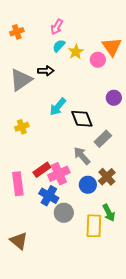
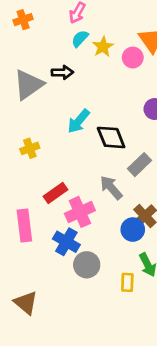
red rectangle: (42, 170) -> (56, 193), moved
blue circle: (88, 185) -> (133, 230), moved
yellow rectangle: (94, 226) -> (127, 282), size x0.6

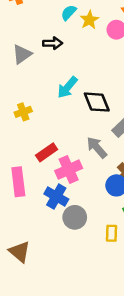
gray triangle: (28, 85) -> (22, 54), size x0.7

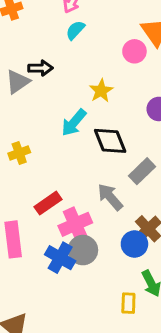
yellow star: (89, 20) -> (101, 91), moved
black arrow: (53, 43) -> (40, 68), moved
gray circle: (75, 217) -> (83, 250), moved

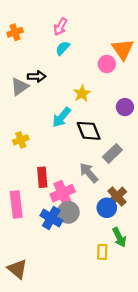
red rectangle: (48, 203) -> (42, 177), turned -60

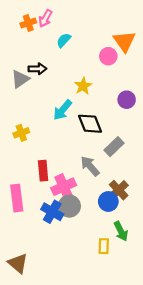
pink arrow: (60, 27) -> (45, 18), moved
orange cross: (15, 32) -> (28, 23), moved

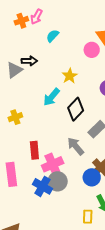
black diamond: (90, 124) -> (76, 109), turned 65

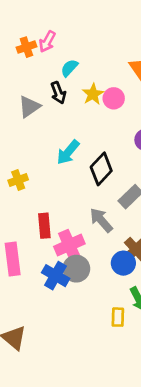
pink circle: (92, 50) -> (114, 98), moved
black arrow: (29, 61) -> (58, 93), moved, turned 70
gray triangle: (14, 70) -> (29, 107), moved
yellow star: (70, 76) -> (93, 94), moved

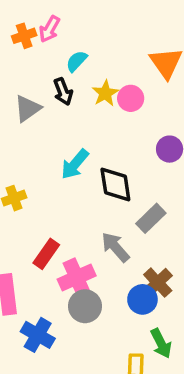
black diamond: (101, 169) -> (115, 185), turned -52
red rectangle: (44, 226) -> (46, 254), turned 40
blue cross: (56, 276) -> (38, 335), moved

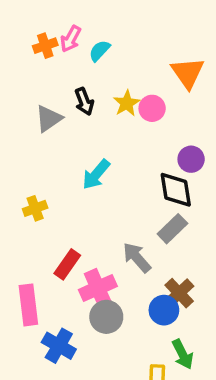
cyan semicircle: (77, 61) -> (100, 51), moved
black diamond: (115, 185) -> (176, 190), moved

